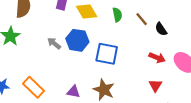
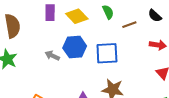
brown line: (142, 19) -> (129, 25), moved, turned -56

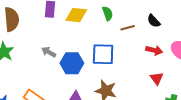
yellow diamond: (77, 16) -> (76, 15), turned -45
blue hexagon: (75, 47) -> (72, 63), moved

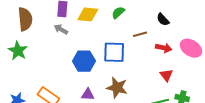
green semicircle: (108, 13) -> (118, 13), turned -112
brown line: (128, 28) -> (140, 34), moved
gray arrow: (49, 52) -> (61, 29), moved

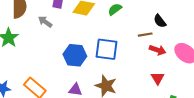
gray arrow: (61, 29) -> (45, 22), moved
brown line: (140, 34) -> (145, 35), moved

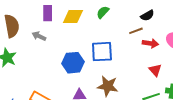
black semicircle: (160, 21) -> (147, 15), turned -72

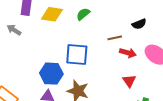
black semicircle: (147, 15) -> (139, 24), moved
blue hexagon: (73, 63) -> (51, 74), moved

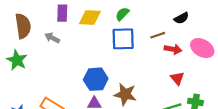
blue square: (77, 54) -> (123, 39), moved

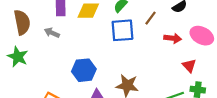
brown line: (158, 35) -> (150, 18), moved, turned -32
red triangle: (177, 78) -> (189, 66), moved
blue hexagon: (96, 79) -> (84, 70), moved

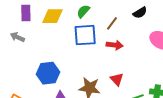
red arrow: (173, 38) -> (115, 45), moved
red triangle: (189, 66) -> (117, 79), moved

